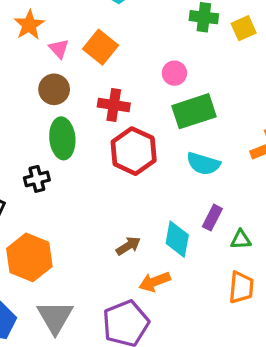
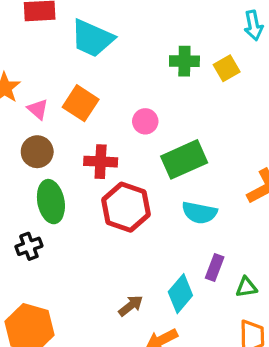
pink circle: (174, 73) -> (145, 121), moved
cyan diamond: (177, 239) -> (180, 294), turned 36

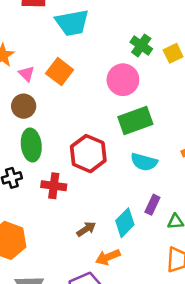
cyan trapezoid: (92, 38) -> (72, 23), turned -39
green cross: (184, 61) -> (141, 45), turned 30
pink circle: (145, 121) -> (123, 80), moved, size x1.6
red cross: (101, 162) -> (54, 186), moved

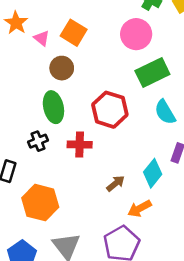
brown circle: (24, 106) -> (62, 68), moved
cyan semicircle: (144, 162) -> (165, 112), turned 50

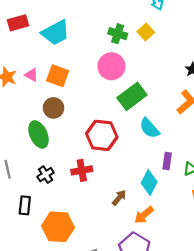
pink triangle: (42, 38) -> (31, 75), moved
green ellipse: (53, 107) -> (39, 134), moved

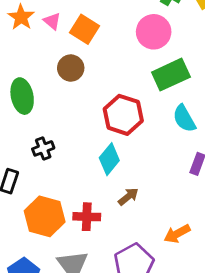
green ellipse: (39, 134) -> (22, 96), moved
red cross: (82, 170) -> (87, 217), moved
cyan diamond: (149, 183) -> (109, 159), moved
orange arrow: (144, 215) -> (177, 234), moved

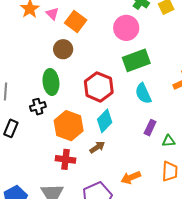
green ellipse: (22, 96) -> (51, 82), moved
cyan diamond: (109, 159) -> (105, 121), moved
orange hexagon: (45, 216) -> (69, 126), moved

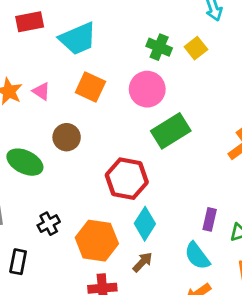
orange square: (76, 22) -> (90, 87), moved
green ellipse: (51, 82) -> (25, 162), moved, turned -45
cyan semicircle: (143, 93) -> (197, 256), moved

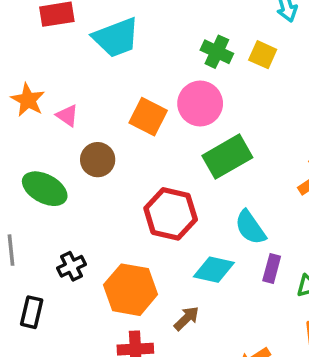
yellow square: (196, 48) -> (263, 55), turned -30
orange square: (90, 87) -> (148, 117), moved
pink triangle: (41, 91) -> (67, 116), moved
cyan diamond: (145, 224) -> (214, 270), moved, turned 68
cyan semicircle: (197, 256) -> (250, 227), moved

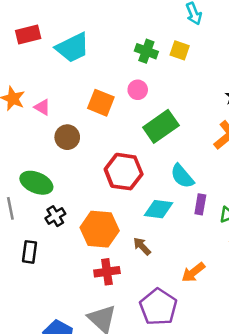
pink circle: (200, 104) -> (138, 90), size x0.6
green ellipse: (45, 189) -> (36, 183), moved
brown arrow: (186, 318) -> (142, 246), turned -84

